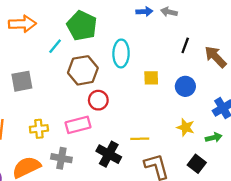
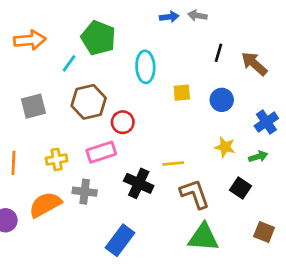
brown hexagon: (83, 70) -> (89, 102), moved

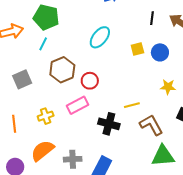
green pentagon: (98, 38) -> (46, 17), moved
cyan ellipse: (145, 67) -> (100, 37), turned 50
yellow square: (182, 93) -> (137, 49), moved
gray cross: (85, 192) -> (73, 159), moved

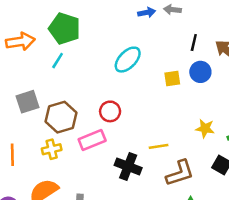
blue circle: (160, 52) -> (200, 72), moved
brown hexagon: (62, 70) -> (61, 117), moved
brown L-shape: (151, 125) -> (180, 173), turned 95

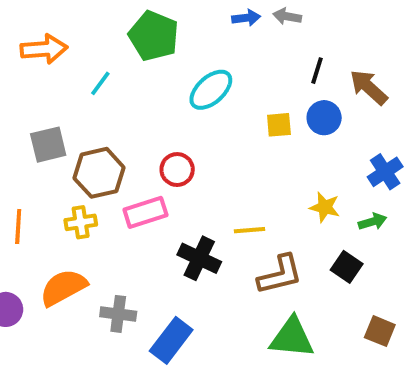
green pentagon: (64, 29) -> (154, 36), moved

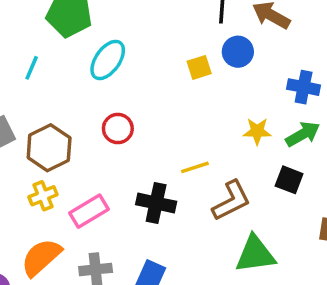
cyan ellipse: (211, 90) -> (108, 60), moved
blue cross: (385, 172) -> (304, 87), turned -32
pink rectangle: (145, 212) -> (89, 211), moved
green arrow: (373, 222) -> (303, 134), size x1.4

